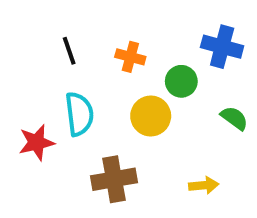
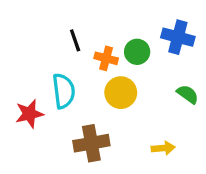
black line: (69, 51) -> (75, 40), moved
orange cross: (130, 57) -> (106, 58), moved
green circle: (181, 81) -> (137, 52), moved

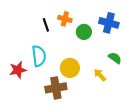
orange cross: (106, 58) -> (65, 19), moved
yellow circle: (121, 93) -> (70, 68), moved
yellow arrow: (163, 148) -> (100, 75), moved, turned -128

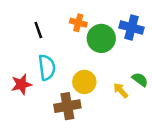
black line: (46, 25) -> (38, 30), moved
green circle: (84, 32) -> (101, 38), size x1.5
green semicircle: (115, 58) -> (140, 80), moved

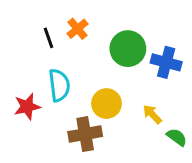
orange cross: (78, 23) -> (77, 29), moved, turned 35
blue cross: (131, 28) -> (166, 62), moved
green semicircle: (140, 80) -> (177, 137), moved

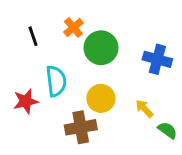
black line: (48, 38) -> (33, 36), moved
green circle: (128, 49) -> (101, 48), moved

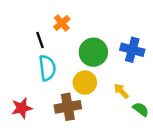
black line: (33, 36) -> (40, 40), moved
green circle: (101, 48) -> (93, 52), moved
red star: (26, 101) -> (22, 108), moved

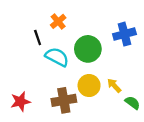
blue cross: (132, 50) -> (124, 34), moved, turned -30
cyan semicircle: (47, 68) -> (57, 57), moved, turned -55
yellow circle: (85, 83) -> (89, 86), moved

